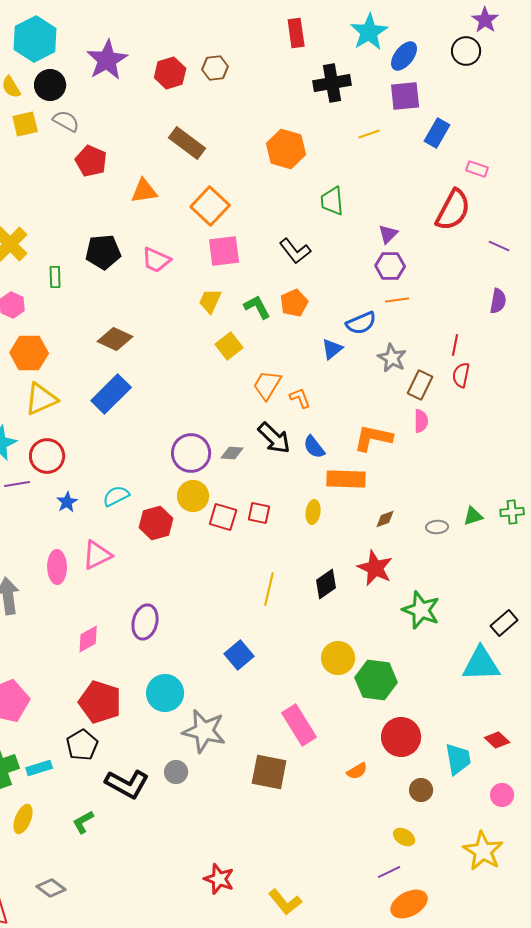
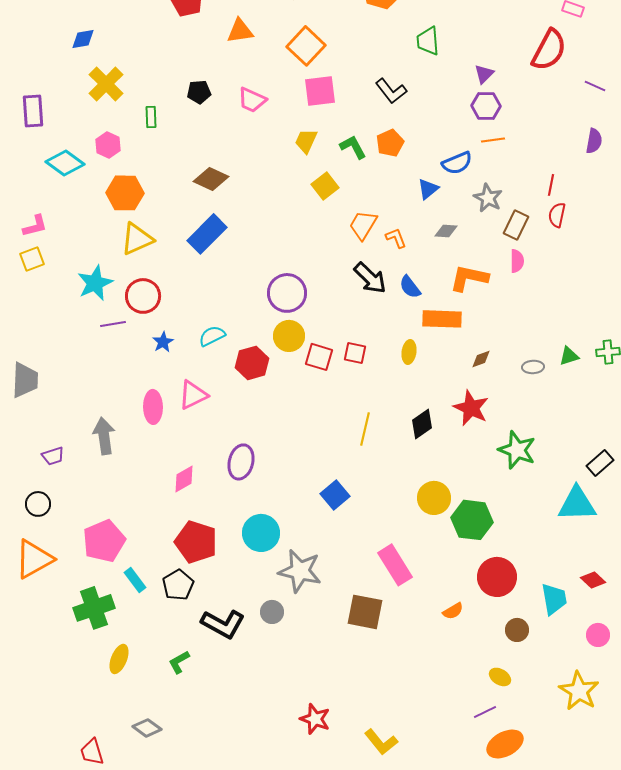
black pentagon: (103, 252) -> (199, 92), size x0.7
gray diamond: (232, 453) -> (446, 231), moved
cyan rectangle: (39, 768) -> (135, 580), moved, turned 70

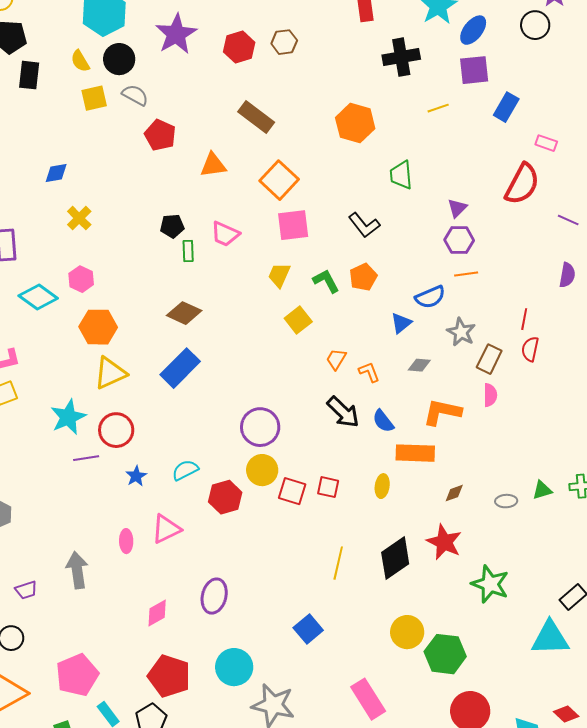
yellow cross: (106, 84) -> (79, 218), size x0.7
green rectangle: (151, 117) -> (188, 251), moved
orange trapezoid: (363, 225) -> (336, 359), size x0.7
pink ellipse: (153, 407) -> (126, 541), size x0.7
black diamond: (422, 424) -> (395, 558), size x1.4

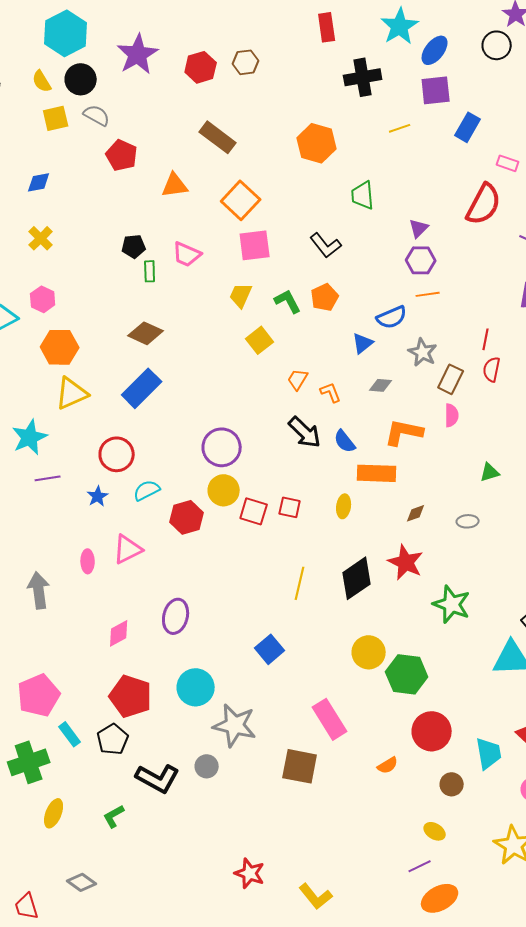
blue diamond: (56, 173) -> (39, 182), moved
red circle: (116, 430) -> (117, 454), moved
green triangle: (542, 490) -> (490, 472), moved

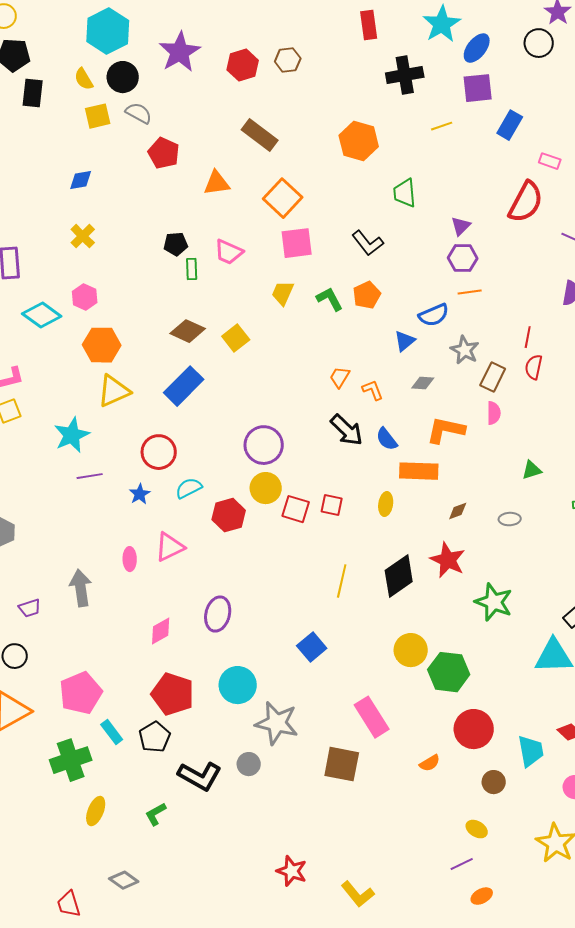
yellow square: (260, 340) -> (236, 338), moved
orange ellipse: (440, 898) -> (482, 896), size x0.6

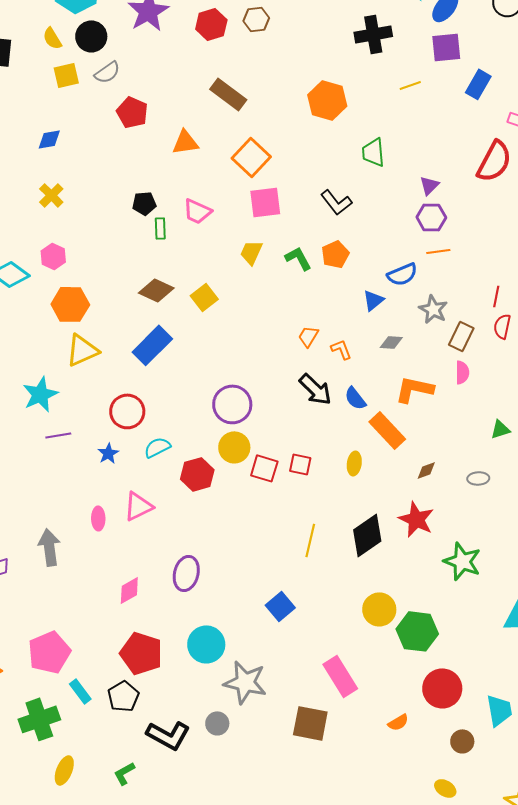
gray semicircle: (139, 113) -> (107, 72), turned 116
orange rectangle: (419, 471) -> (387, 430), turned 45

